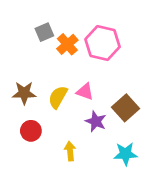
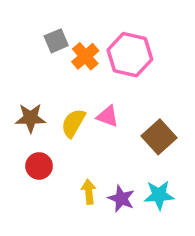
purple star: (96, 121) -> (121, 199), moved

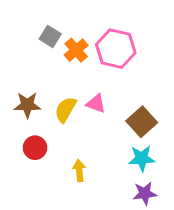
gray square: (56, 41) -> (50, 36), turned -35
cyan star: (159, 195) -> (142, 158), moved
purple star: (121, 199) -> (145, 193), moved, turned -30

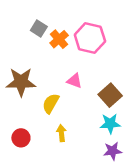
brown star: (27, 105) -> (21, 82), size x1.4
yellow semicircle: (65, 110) -> (51, 103), moved
red circle: (35, 148) -> (21, 138), moved

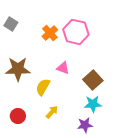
gray square: (39, 28) -> (11, 24), moved
yellow arrow: (61, 133) -> (52, 112), turned 48
purple star: (113, 151) -> (85, 125), moved

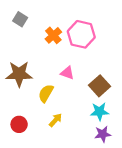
gray square: (11, 24) -> (20, 19), moved
purple star: (85, 125) -> (103, 134), moved

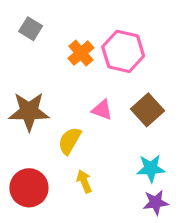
brown square: (99, 86) -> (148, 110), moved
yellow arrow: (56, 120) -> (84, 181), turned -64
red circle: (19, 124) -> (29, 188), size x1.5

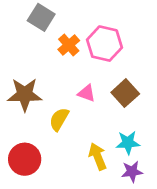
gray square: (31, 29) -> (41, 17), moved, size x1.4
yellow arrow: (84, 181) -> (98, 156), moved, size x1.4

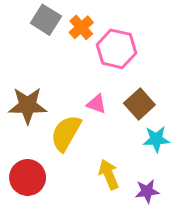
orange cross: (69, 45) -> (81, 27), moved
yellow semicircle: (59, 119) -> (66, 133), size x1.4
cyan star: (128, 143) -> (156, 139), moved

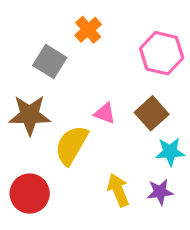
gray square: (46, 20) -> (50, 62), moved
pink hexagon: (116, 49) -> (162, 53), moved
purple star: (147, 191) -> (160, 192), moved

